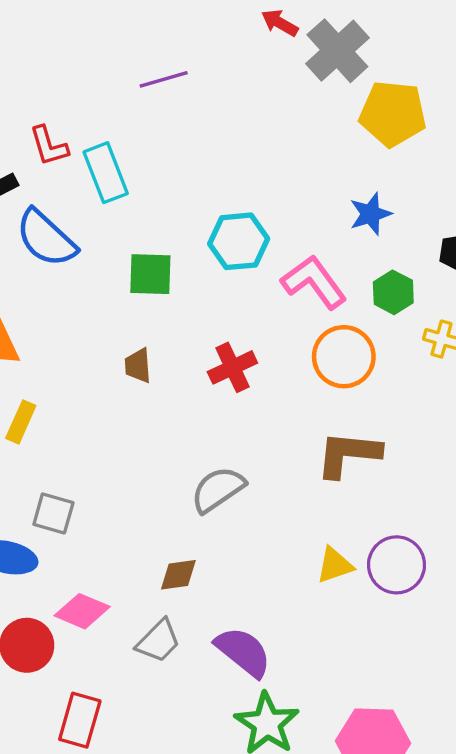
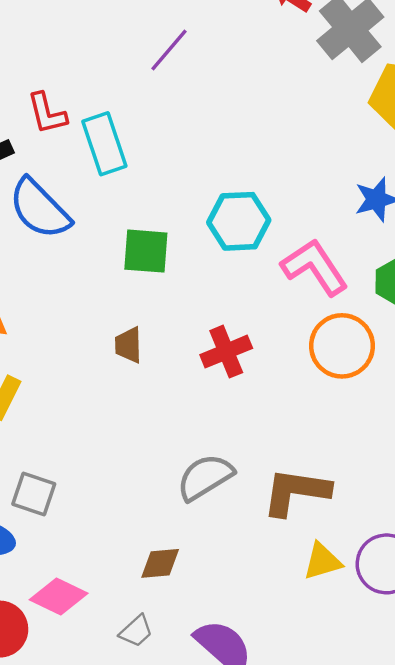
purple line: (164, 79) -> (169, 50), turned -36
brown L-shape: (348, 454) -> (296, 492), moved
gray trapezoid: (158, 641) -> (136, 631), size x0.7

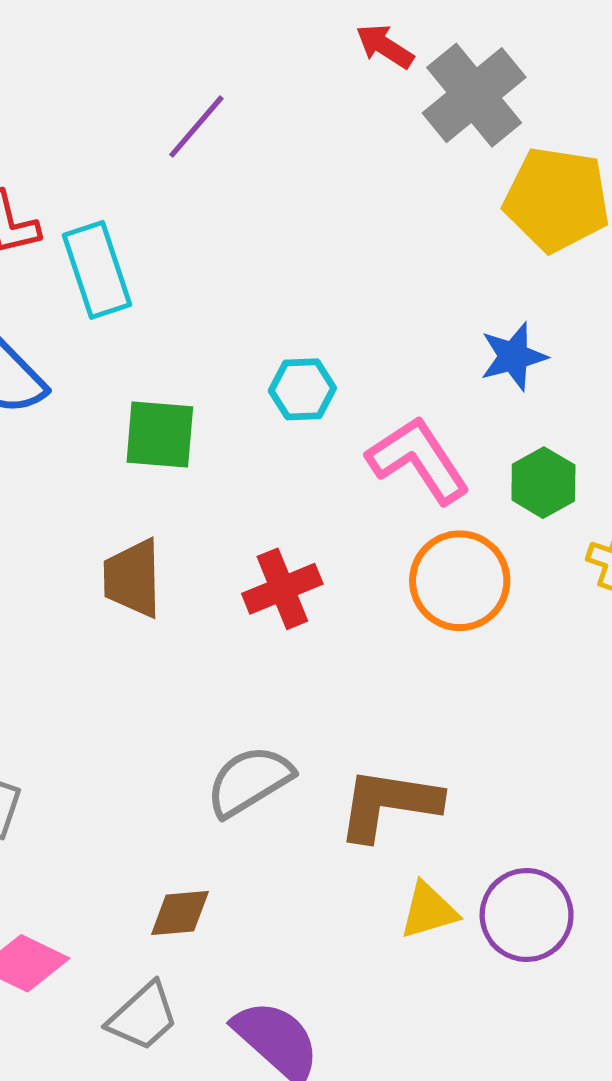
cyan hexagon: (239, 221) -> (302, 389), size x0.7
brown trapezoid: (128, 345) -> (133, 578), size x1.4
gray trapezoid: (136, 631) -> (143, 1017), size x1.4

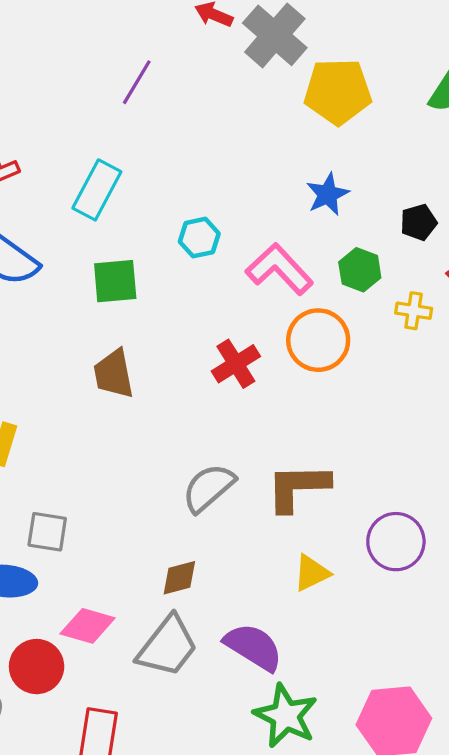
purple line: (196, 127) -> (137, 82), moved
cyan rectangle: (97, 270) -> (97, 190), moved, turned 56
red cross: (282, 589) -> (236, 364), moved
yellow triangle: (429, 911) -> (312, 573), moved
gray trapezoid: (143, 1017) -> (167, 646), size x1.4

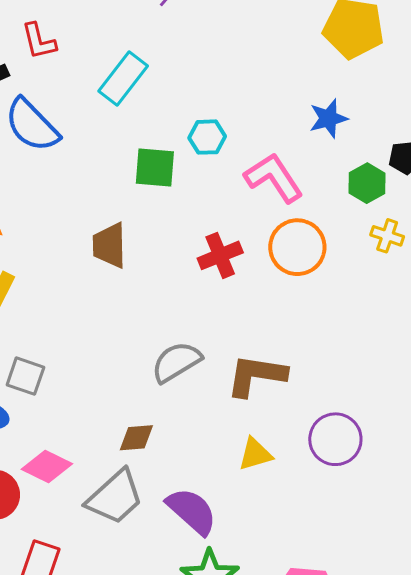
green hexagon: (360, 270) -> (367, 183), moved
green square: (115, 281) -> (155, 167), moved

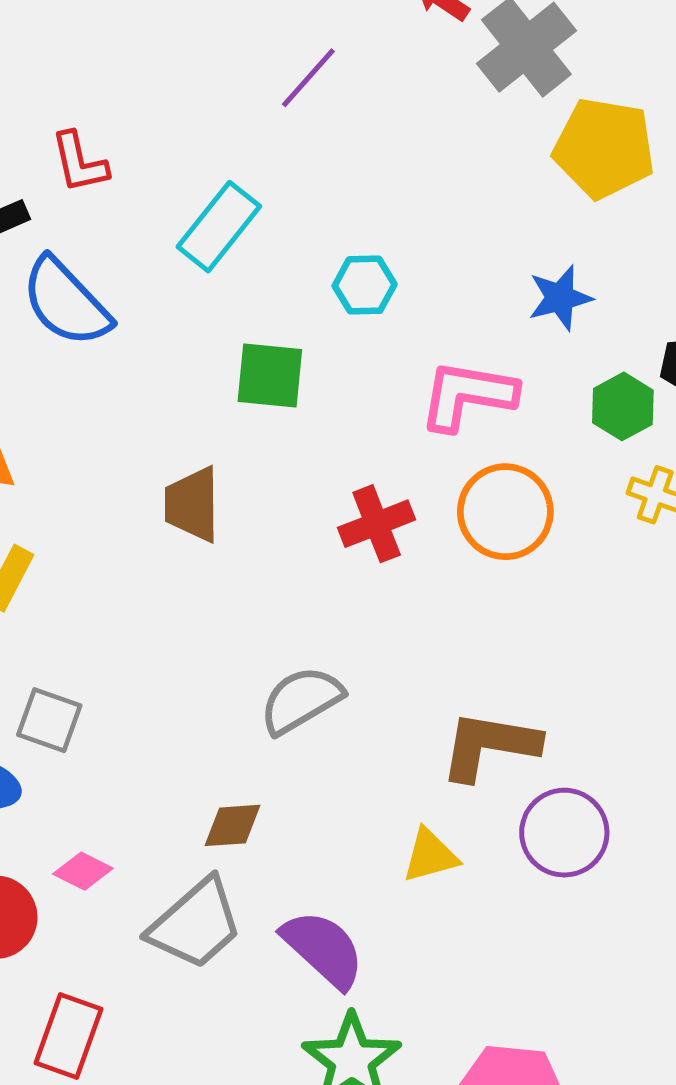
cyan hexagon: (207, 137) -> (365, 285), moved
pink L-shape: (274, 178) -> (468, 395), turned -48
brown L-shape: (256, 375) -> (489, 746), moved
pink diamond: (47, 466) -> (83, 871), size x0.7

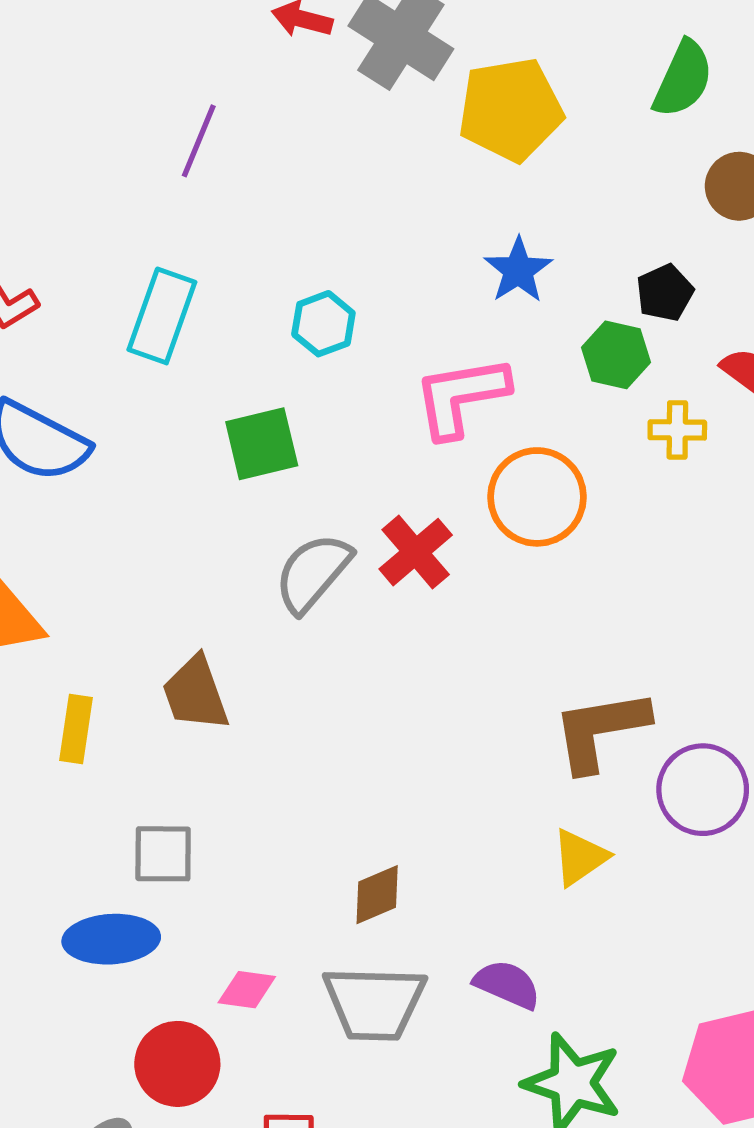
brown trapezoid: (192, 504) -> (195, 693), moved
gray semicircle: (301, 700) -> (313, 573), moved
gray trapezoid: (196, 924) -> (374, 1003), turned 62
purple semicircle: (323, 949) -> (507, 984), size x0.7

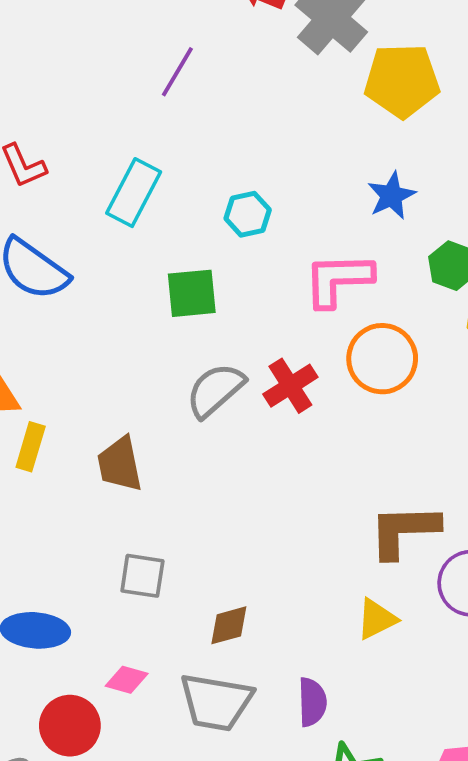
yellow rectangle: (76, 729) -> (31, 447), moved
gray square: (163, 854) -> (142, 576), moved
purple semicircle: (507, 984) -> (312, 702), turned 57

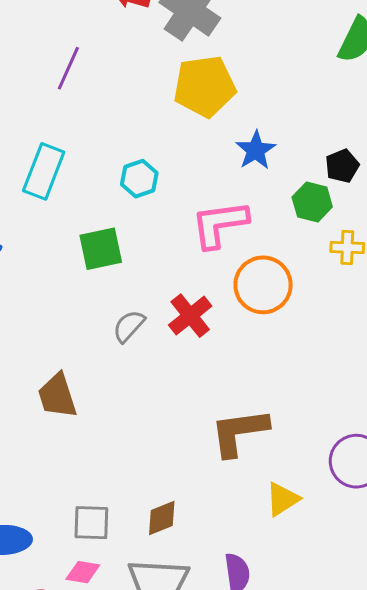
yellow pentagon: (402, 81) -> (205, 86), moved
gray semicircle: (215, 390) -> (129, 326), size x0.7
brown L-shape: (404, 531) -> (239, 432), moved
gray square: (142, 576) -> (91, 523), moved

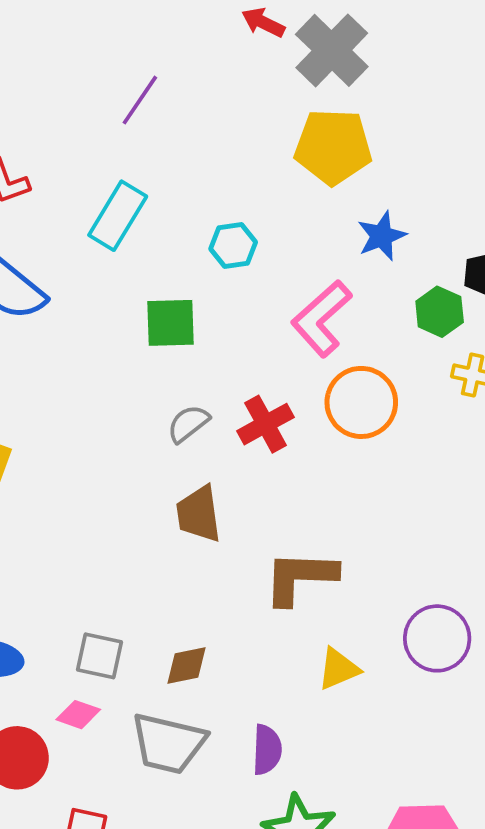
purple line: (68, 68) -> (140, 100), moved
pink L-shape: (220, 224) -> (321, 319), turned -44
brown trapezoid: (57, 396) -> (199, 514), moved

